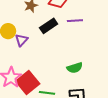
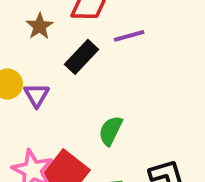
green semicircle: (75, 68) -> (111, 131), moved, turned 147

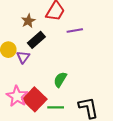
black rectangle: (82, 57) -> (36, 40), moved

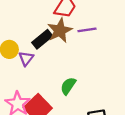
brown star: (28, 21) -> (60, 30), moved, size x1.5

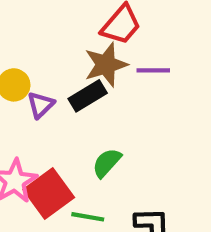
black rectangle: (42, 39) -> (88, 96), moved

